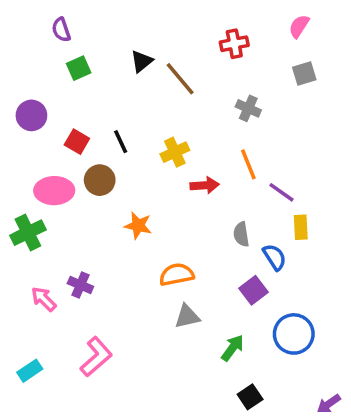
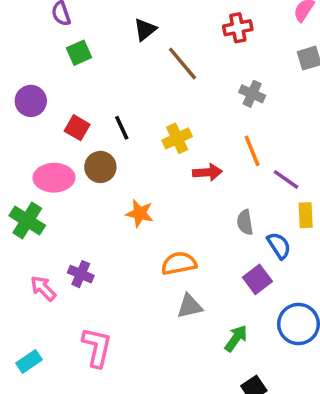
black triangle: (142, 61) -> (145, 30), moved
green cross: (28, 233) -> (27, 221), turned -32
pink L-shape: (96, 357) -> (97, 347), turned -36

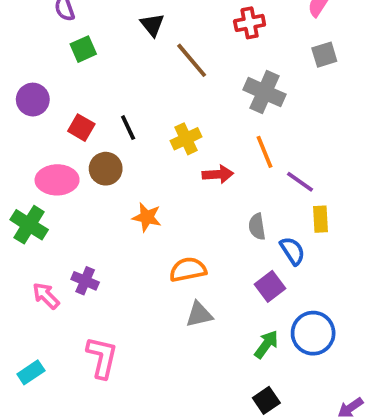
black triangle: (145, 30) -> (152, 25), turned -30
gray cross: (252, 94) -> (264, 92), size x1.5
green arrow: (236, 338) -> (266, 344), moved

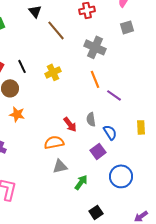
red arrow: (218, 174) -> (70, 124), moved, turned 56
orange star: (147, 217) -> (17, 114), moved
yellow rectangle: (321, 219) -> (141, 127), moved
green arrow: (266, 344) -> (81, 182), moved

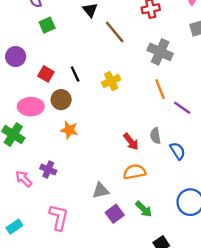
orange semicircle: (54, 142) -> (134, 172), moved
purple square: (98, 151) -> (115, 214), moved
gray triangle: (60, 166) -> (101, 190), moved
green arrow: (81, 182) -> (144, 209), turned 98

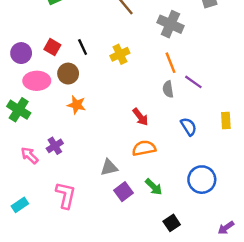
purple circle: (16, 57) -> (21, 53), moved
gray semicircle: (155, 136) -> (168, 89), moved
purple cross: (48, 170) -> (55, 146), turned 35

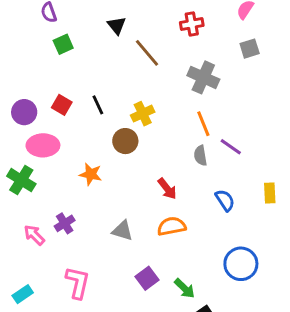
brown circle: (68, 74) -> (125, 141), moved
gray triangle: (109, 168) -> (122, 231), moved, turned 30
green arrow: (154, 187) -> (185, 288), moved

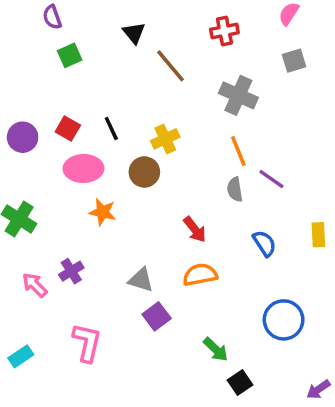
pink ellipse: (43, 145) -> (83, 169), moved
purple square: (147, 278) -> (157, 316), moved

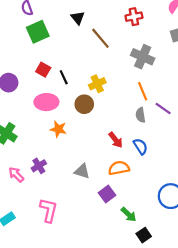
green square: (70, 55) -> (38, 32), size x1.5
red square: (68, 128) -> (43, 70), moved
blue semicircle: (264, 243) -> (140, 146), moved
purple square: (157, 316) -> (107, 194), moved

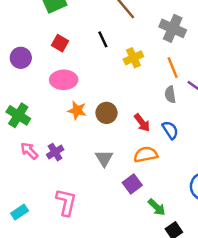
black line: (64, 77) -> (103, 39), moved
yellow cross: (97, 84) -> (133, 58), moved
brown circle: (84, 104) -> (107, 113), moved
gray triangle: (82, 171) -> (104, 158), turned 42
pink arrow: (16, 174) -> (29, 151), moved

